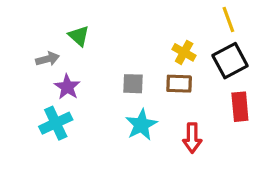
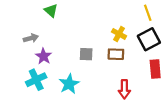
green triangle: (79, 36) -> (51, 11), moved
cyan star: (141, 125) -> (69, 84), moved

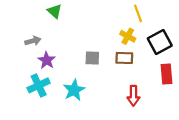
yellow line: (148, 13) -> (138, 13), moved

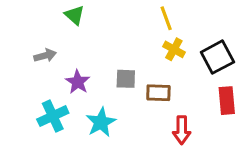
yellow line: (138, 13) -> (166, 18), moved
brown rectangle: (124, 58) -> (158, 93), moved
purple star: (47, 60) -> (78, 82), moved

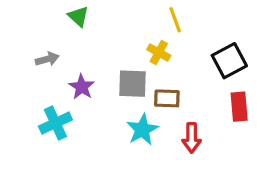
yellow cross: (174, 49) -> (159, 52), moved
gray square: (126, 79) -> (133, 84), size x1.4
cyan star: (101, 122) -> (142, 130), moved

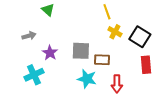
yellow cross: (159, 52) -> (115, 32), moved
black square: (229, 61) -> (140, 37), turned -30
cyan star: (142, 130) -> (87, 79), turned -30

